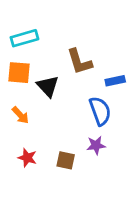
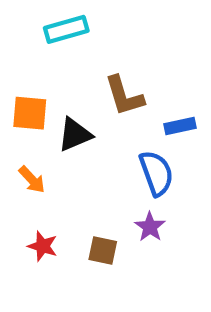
cyan rectangle: (25, 38) -> (66, 29), moved
black triangle: (48, 86) -> (75, 135), turned 50
purple star: (96, 145) -> (150, 227), turned -30

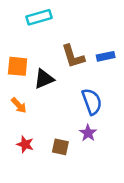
blue rectangle: (180, 126) -> (106, 56), moved

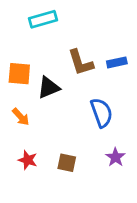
purple star: (88, 133) -> (115, 157), moved

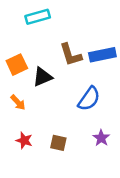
blue rectangle: (117, 62) -> (102, 55), size x1.5
orange square: (19, 74) -> (17, 65), turned -30
blue semicircle: (102, 113) -> (89, 99), turned 55

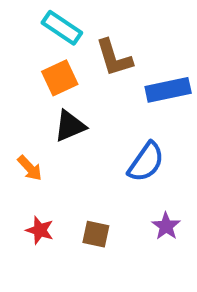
cyan rectangle: (38, 17) -> (62, 28), turned 50
brown L-shape: (71, 55) -> (114, 58), moved
orange square: (17, 65) -> (60, 78), moved

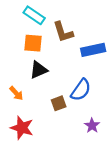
orange square: (60, 78) -> (33, 43), turned 30
red star: (40, 230) -> (22, 128), size x1.5
brown square: (96, 234) -> (59, 103), moved, turned -32

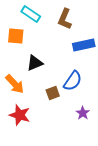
brown L-shape: (63, 32) -> (65, 19), moved, turned 40
orange square: (33, 43) -> (16, 36), moved
orange arrow: (16, 93) -> (15, 84), size x1.5

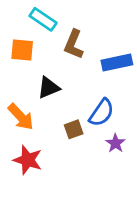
brown L-shape: (65, 19) -> (74, 44), moved
purple star: (83, 113) -> (115, 143), moved

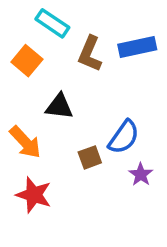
orange square: (22, 50) -> (27, 61), turned 35
blue rectangle: (117, 63) -> (137, 47), moved
black triangle: (49, 88) -> (59, 107), turned 30

